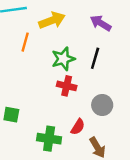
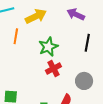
black line: (95, 58) -> (87, 43), moved
red cross: (67, 86) -> (53, 68), turned -35

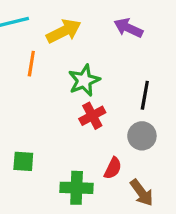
black line: (87, 43) -> (145, 95), moved

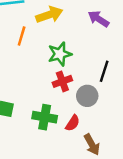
gray circle: (142, 136) -> (87, 96), moved
green cross: (77, 188) -> (45, 117), moved

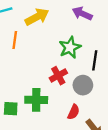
green star: (60, 54) -> (70, 47), moved
green cross: (45, 117) -> (36, 100), moved

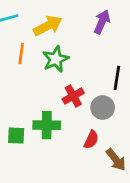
purple arrow: (82, 14) -> (102, 22), turned 90
green star: (70, 47) -> (56, 59), moved

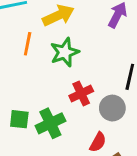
green cross: (47, 125) -> (50, 123), turned -30
green square: (16, 135) -> (19, 119), moved

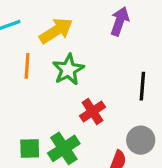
gray circle: (112, 108) -> (141, 140), moved

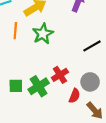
black line: (142, 86) -> (92, 46), turned 54
red cross: (92, 112) -> (60, 75), moved

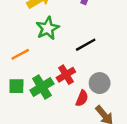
orange line: (15, 31) -> (20, 54), moved, turned 56
black line: (92, 46) -> (86, 45), moved

